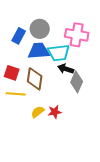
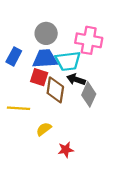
blue rectangle: (19, 36) -> (14, 56), moved
red square: (12, 73) -> (39, 77), moved
brown diamond: (35, 79) -> (55, 90), moved
red star: (55, 112) -> (66, 150), moved

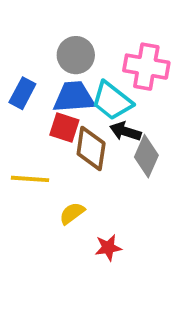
cyan trapezoid: (68, 61) -> (112, 101), turned 45

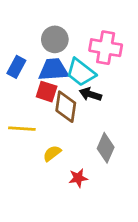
gray diamond: (146, 156) -> (106, 148), moved

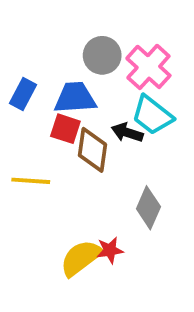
gray circle: (55, 39) -> (102, 55), moved
pink cross: (106, 48) -> (148, 67), turned 32
cyan trapezoid: (81, 72) -> (152, 115), moved
yellow semicircle: (52, 153) -> (81, 258), moved, size x1.6

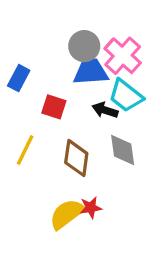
blue trapezoid: (75, 98) -> (91, 72), moved
brown diamond: (92, 150) -> (76, 158), moved
yellow line: (31, 181) -> (25, 150), turned -68
gray diamond: (148, 208) -> (123, 150), moved, turned -32

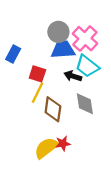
yellow line: (25, 150) -> (37, 93), moved

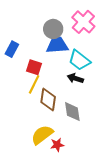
pink cross: (85, 39) -> (83, 22), moved
black arrow: (73, 76) -> (75, 78), moved
gray diamond: (85, 104) -> (72, 112), moved
red star: (63, 143) -> (57, 145), moved

